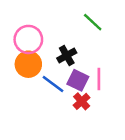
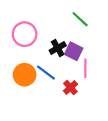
orange circle: (28, 64) -> (25, 75), moved
purple square: (78, 80) -> (74, 51), moved

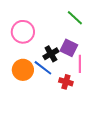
black cross: (58, 48) -> (51, 54), moved
red cross: (70, 88) -> (66, 82), turned -32

